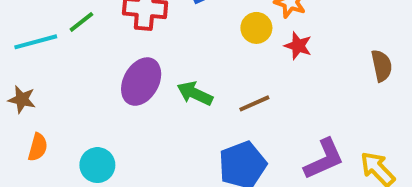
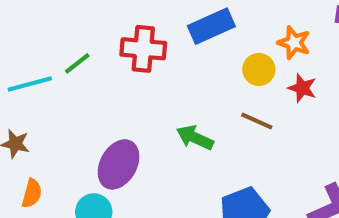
purple ellipse: (141, 82) -> (118, 164), moved
brown line: (254, 103) -> (257, 121), moved, turned 48

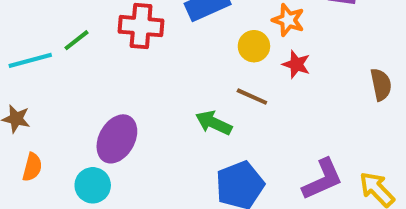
green arrow: (195, 138) -> (214, 123), moved

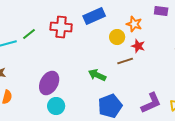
brown line: (252, 97) -> (125, 61), moved, turned -42
cyan circle: (93, 185) -> (56, 106), moved

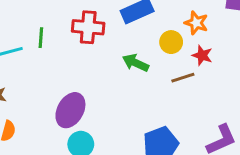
green line: (29, 34) -> (41, 38), turned -48
green arrow: (97, 75) -> (136, 63), moved

